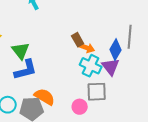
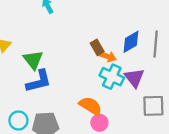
blue diamond: (116, 50) -> (131, 42), moved, turned 30
gray square: (97, 92) -> (153, 106), moved
orange semicircle: (45, 97) -> (90, 106), moved

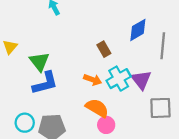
blue diamond: (131, 42) -> (138, 30), moved
orange arrow: (107, 56) -> (93, 80), moved
cyan cross: (112, 77) -> (119, 79), turned 35

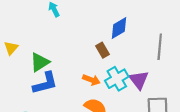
blue diamond: (138, 30) -> (119, 28), moved
green triangle: (39, 62) -> (40, 62), turned 35

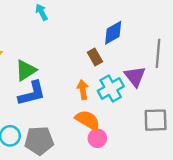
orange arrow: (91, 80) -> (83, 90), turned -119
purple triangle: (139, 80) -> (135, 76), moved

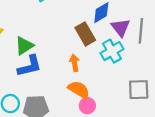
brown rectangle: (95, 57) -> (85, 34), size x1.5
purple triangle: (135, 76) -> (121, 28), moved
cyan cross: (111, 89) -> (112, 51), moved

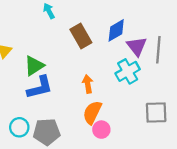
brown rectangle: (85, 34) -> (81, 36), moved
orange semicircle: (79, 90) -> (92, 112), turned -95

